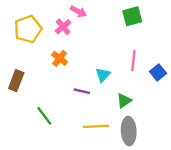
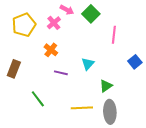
green square: (132, 16) -> (91, 14), moved, turned -30
pink line: (133, 61) -> (114, 35), moved
purple line: (82, 91) -> (61, 73), moved

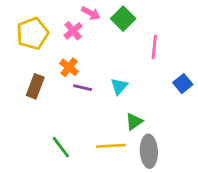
brown rectangle: (14, 69) -> (35, 86), moved
purple line: (61, 73) -> (83, 88), moved
green triangle: (106, 86) -> (134, 121), moved
green line: (38, 99) -> (61, 147), moved

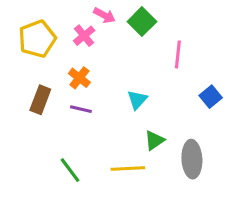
purple line: (83, 88) -> (81, 109), moved
gray ellipse: (149, 151) -> (192, 159), moved

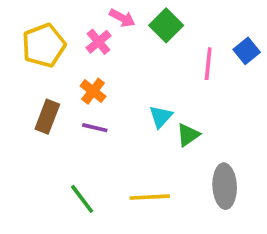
blue square: (211, 97) -> (247, 51), moved
green triangle: (154, 140) -> (188, 135), moved

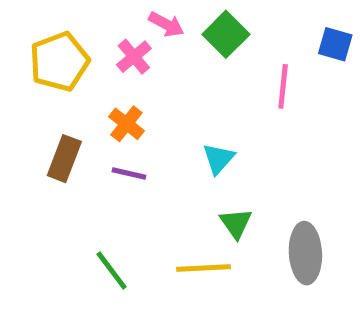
blue square: (247, 51) -> (335, 44), moved, turned -35
green triangle: (188, 135) -> (236, 223), moved, turned -30

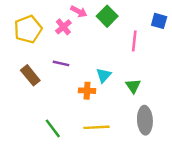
orange cross: (126, 124) -> (87, 91), moved, turned -35
brown rectangle: (64, 159) -> (30, 75), turned -60
purple line: (129, 173) -> (61, 63), moved
green triangle: (236, 223) -> (133, 86), moved

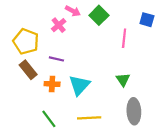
yellow pentagon: (28, 29) -> (26, 41), moved, turned -30
cyan triangle: (104, 75) -> (79, 85), moved, size x1.5
orange cross: (87, 91) -> (52, 84), moved

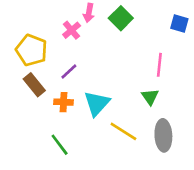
pink arrow: (73, 11) -> (89, 13), turned 72
pink line: (124, 38) -> (159, 65), moved
purple line: (56, 59) -> (69, 71), turned -56
yellow line: (89, 118) -> (123, 131), moved, turned 35

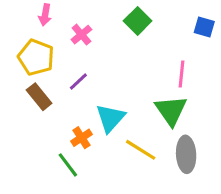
pink arrow: (89, 13) -> (45, 15), moved
green triangle: (150, 97) -> (171, 110), size x1.6
orange cross: (64, 102) -> (81, 138), moved, turned -36

